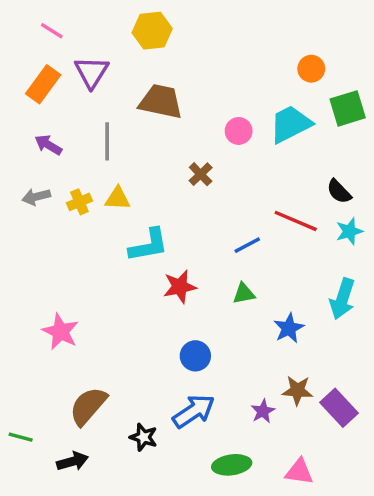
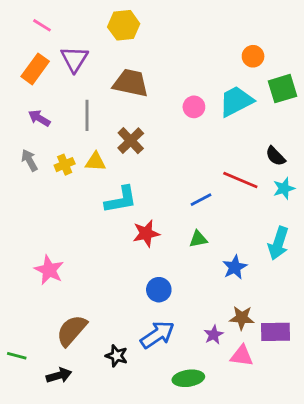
brown cross: (201, 174) -> (131, 141), moved, size x1.4
gray arrow: (36, 197) -> (29, 160), turned 75
purple rectangle: (339, 408) -> (276, 332), turned -48
pink triangle: (299, 472) -> (242, 356), moved

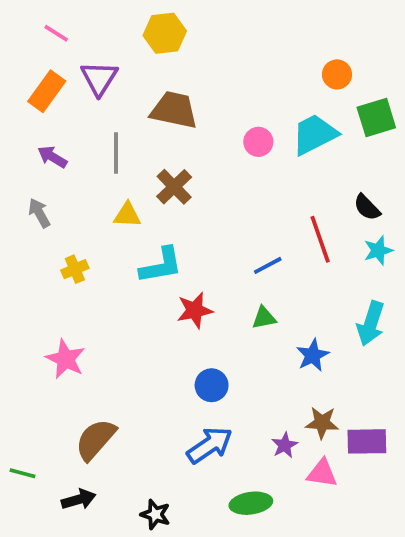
yellow cross: (65, 165) -> (75, 269), moved
red line: (240, 180) -> (320, 239), turned 48
black star: (117, 356) -> (155, 514), moved

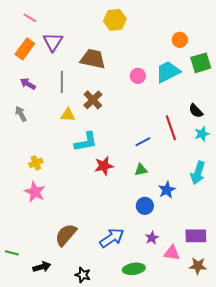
yellow hexagon: (165, 33) -> (115, 20), moved
yellow cross: (75, 269) -> (36, 163), moved
blue circle: (212, 385) -> (145, 206), moved
brown star: (322, 423) -> (198, 266), moved
brown semicircle: (95, 440) -> (66, 235), moved

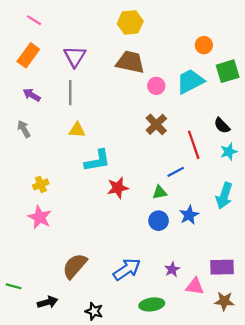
purple triangle: (53, 42) -> (75, 56), moved
brown trapezoid: (93, 59) -> (130, 62), moved
brown cross: (93, 100) -> (156, 124), moved
blue line: (143, 142) -> (176, 172), moved
blue circle: (145, 206) -> (159, 221), moved

